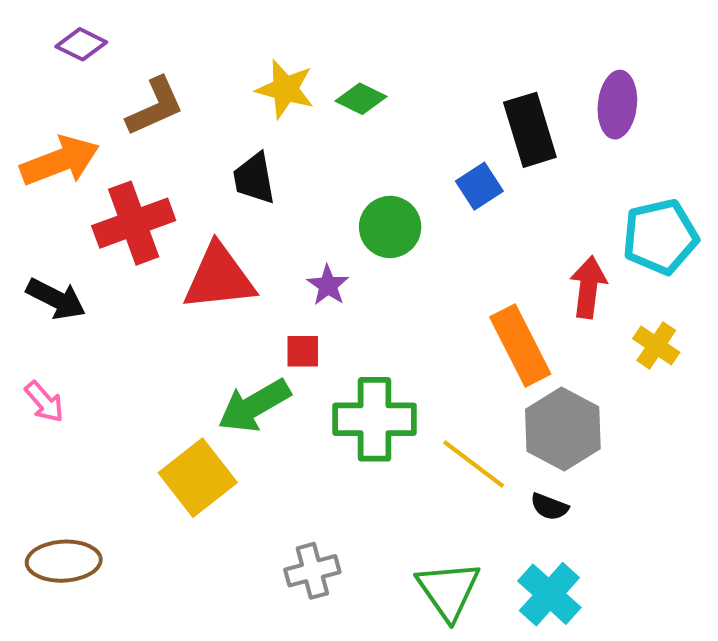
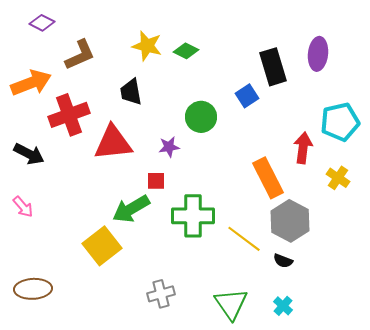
purple star: (328, 285) -> (169, 147), turned 30
cyan cross: (549, 594) -> (283, 306), size x0.6

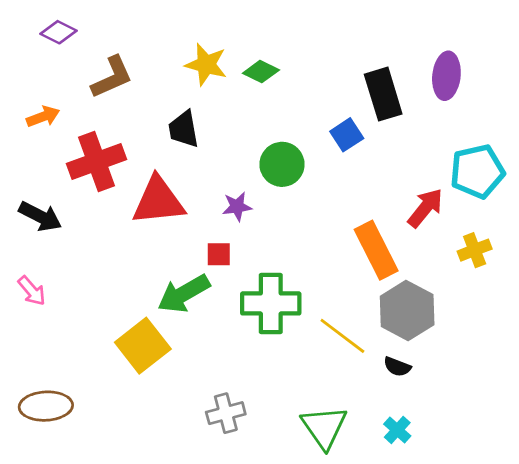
orange arrow: (31, 83) -> (43, 117), size x0.6
red arrow: (303, 148) -> (425, 208), turned 32
yellow cross: (338, 178) -> (475, 250), turned 35

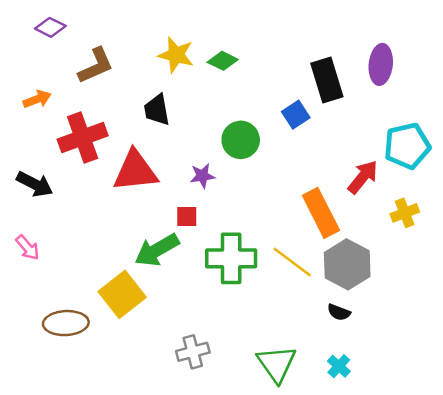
yellow line: (342, 336) -> (292, 262), moved
brown ellipse: (46, 406) -> (66, 323), moved

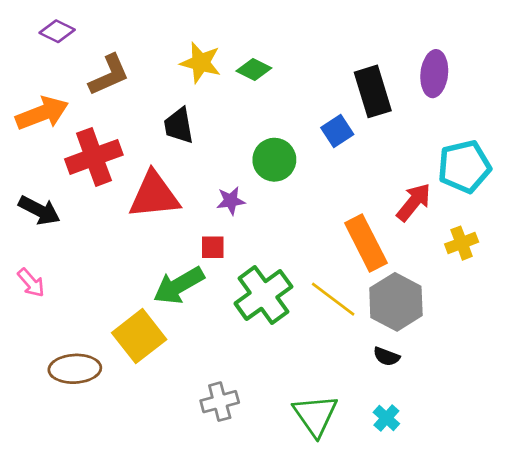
orange arrow: (37, 99) -> (42, 113), size x1.6
green cross: (231, 258) -> (263, 295), turned -36

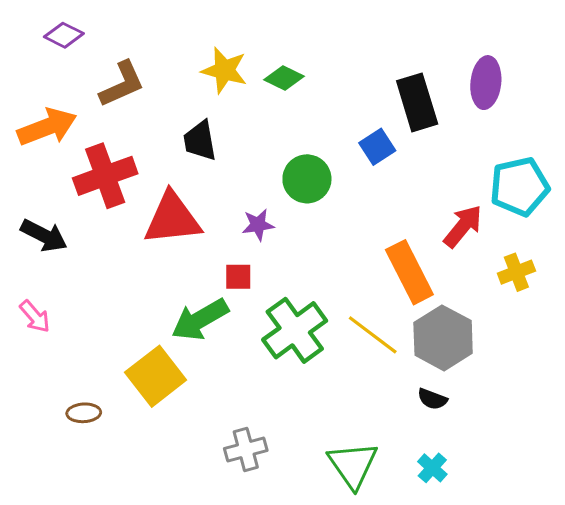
brown ellipse: (75, 369) -> (84, 413), size x0.6

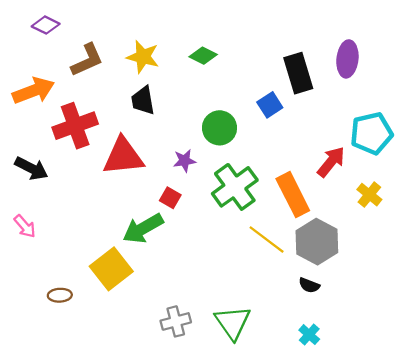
yellow star: (224, 70) -> (143, 57), moved
yellow cross: (516, 272) -> (369, 195), turned -30
red square: (238, 277) -> (170, 198), turned 30
green cross: (295, 330) -> (235, 187), moved
green triangle: (353, 465) -> (233, 323), moved

